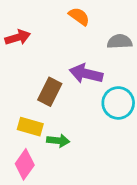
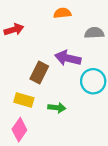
orange semicircle: (79, 16) -> (62, 13), turned -42
green arrow: (58, 141) -> (57, 108), moved

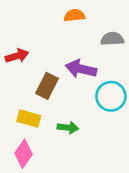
red arrow: (14, 30) -> (17, 56), moved

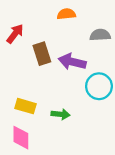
red arrow: (17, 56) -> (15, 34), moved, turned -36
brown rectangle: (47, 86) -> (42, 54), moved, turned -45
pink diamond: (24, 154) -> (21, 138), turned -35

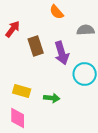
orange semicircle: (66, 14) -> (57, 12), turned -126
purple arrow: (72, 62) -> (62, 53), turned -120

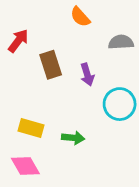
purple arrow: (62, 53) -> (87, 75), size x0.7
pink diamond: (18, 118) -> (25, 166), turned -30

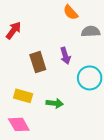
orange semicircle: (80, 17) -> (71, 12), moved
brown rectangle: (51, 65) -> (38, 62), moved

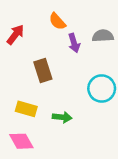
orange semicircle: (71, 12) -> (57, 21), moved
purple arrow: (65, 56) -> (74, 43), moved

